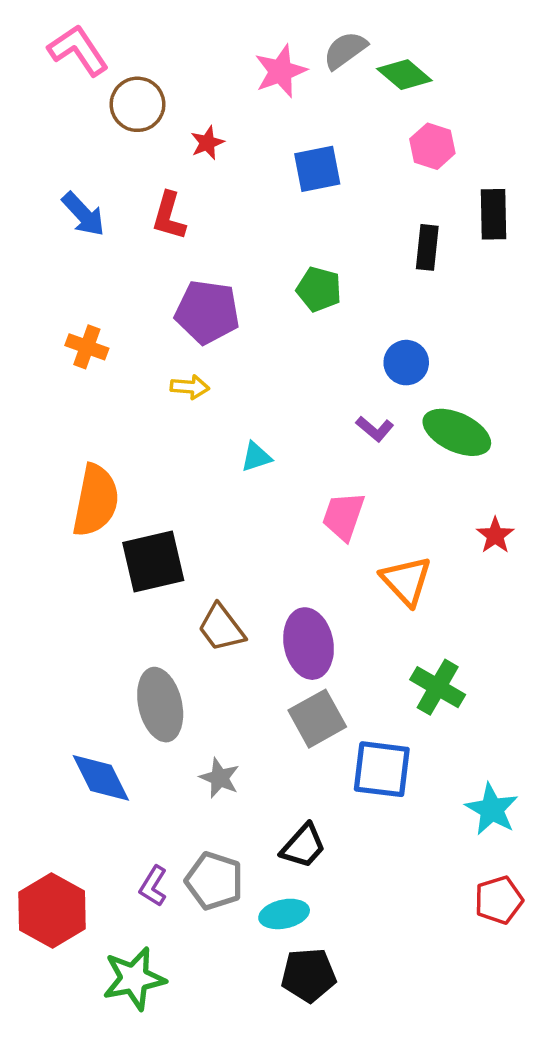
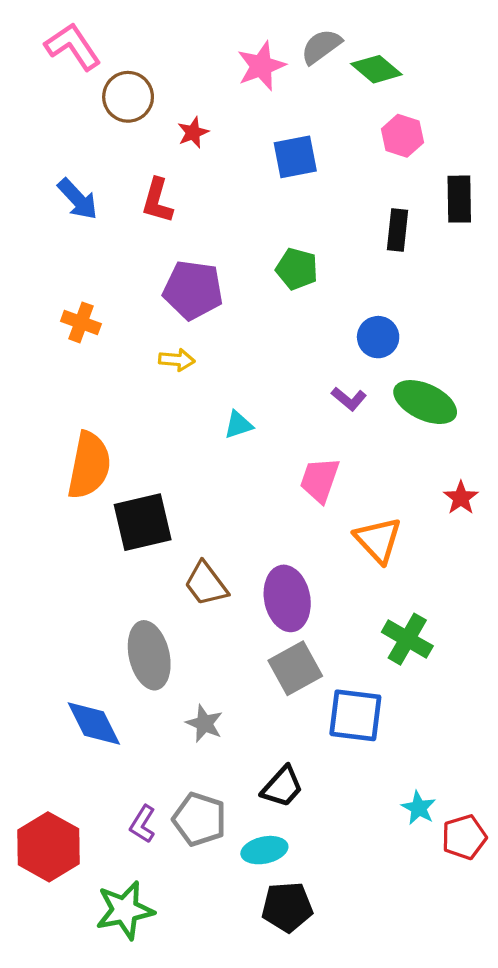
cyan star: (492, 809) -> (419, 808), moved, size x0.7

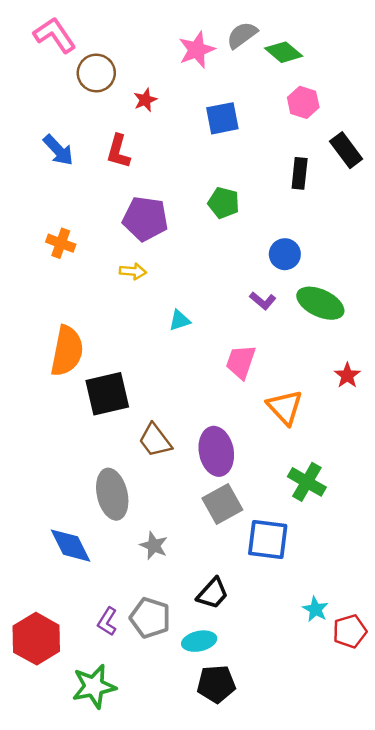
black rectangle: (459, 199) -> (346, 150), turned -36

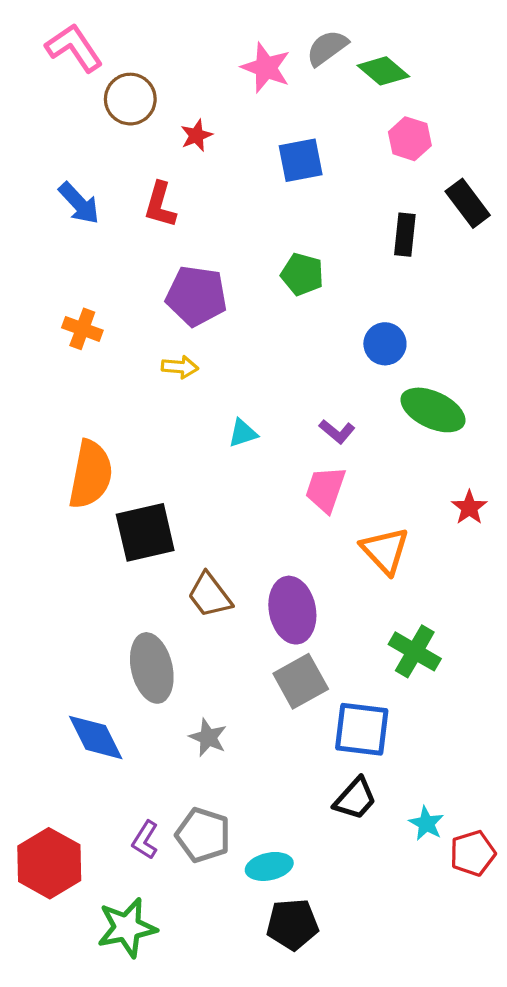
pink star: (197, 50) -> (266, 68), turned -30
purple L-shape: (263, 301) -> (337, 431), moved
black trapezoid: (213, 593) -> (355, 799), moved

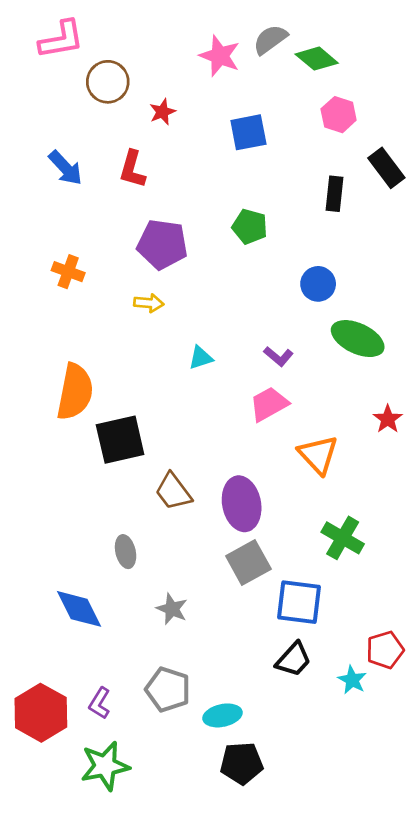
pink L-shape: (74, 48) -> (61, 39), turned 114
pink trapezoid: (325, 489) -> (269, 404), turned 42
gray ellipse: (152, 668) -> (126, 552), size x0.6
purple L-shape: (145, 840) -> (100, 703), moved
red pentagon: (473, 853) -> (385, 650), moved

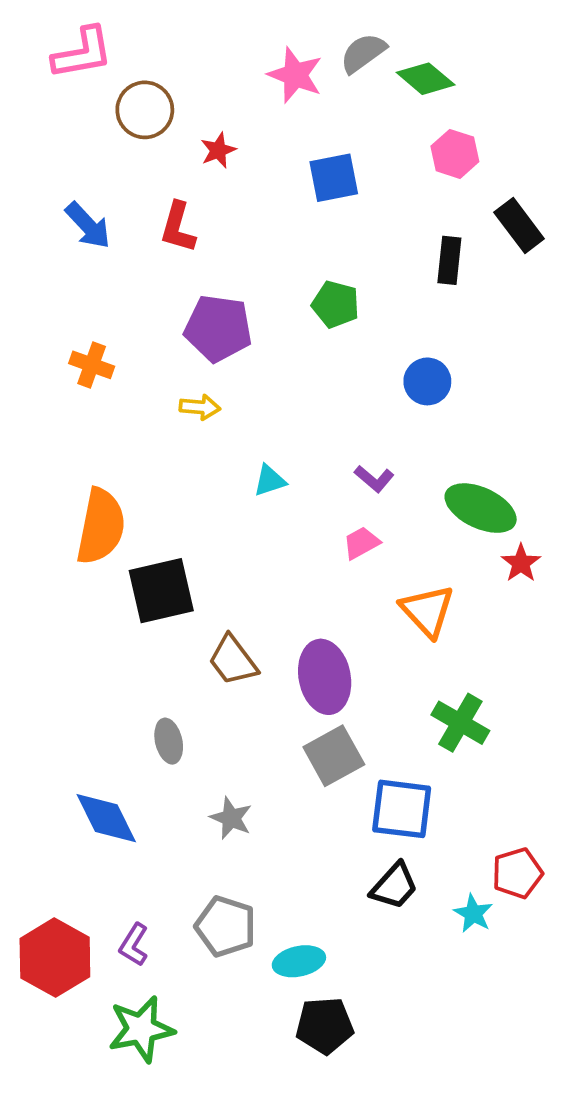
green ellipse: (358, 339) -> (481, 508), moved
pink trapezoid: (269, 404) -> (361, 543), size x0.7

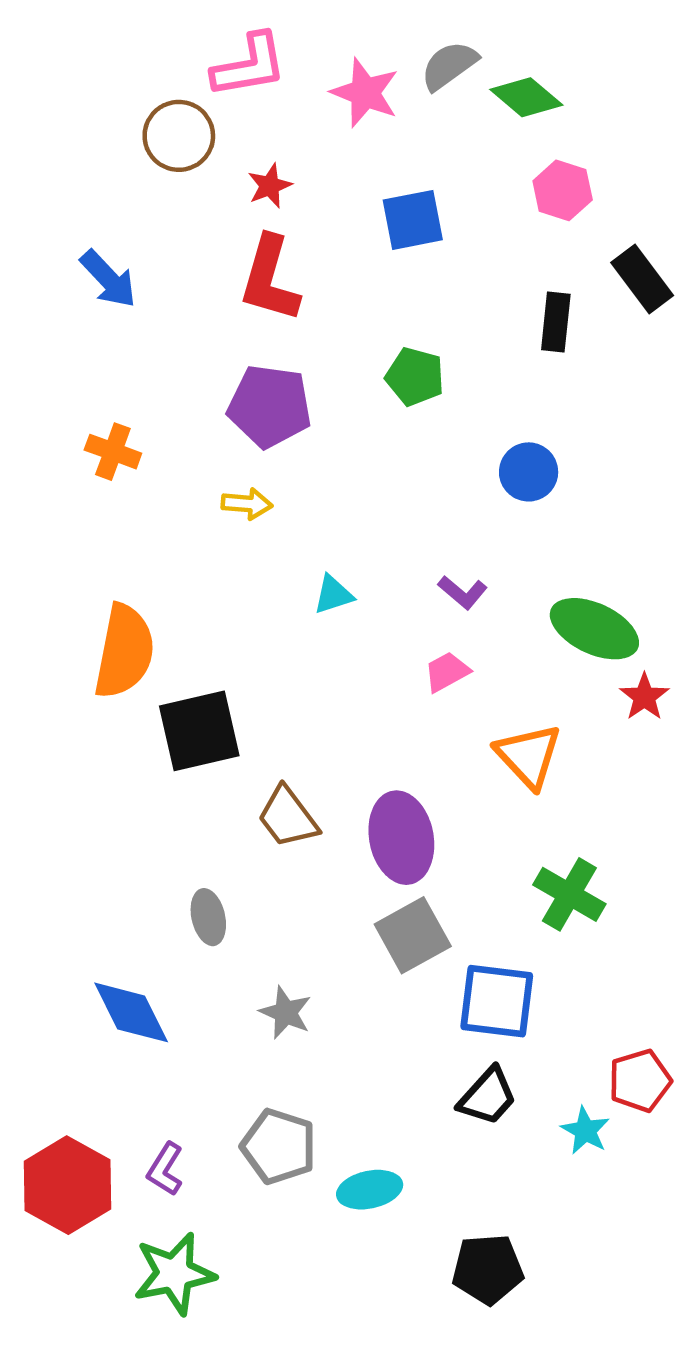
pink L-shape: (82, 53) -> (249, 65), moved
red L-shape: (178, 227) -> (270, 279), moved, size x1.4
black pentagon: (325, 1025) -> (488, 1269), moved

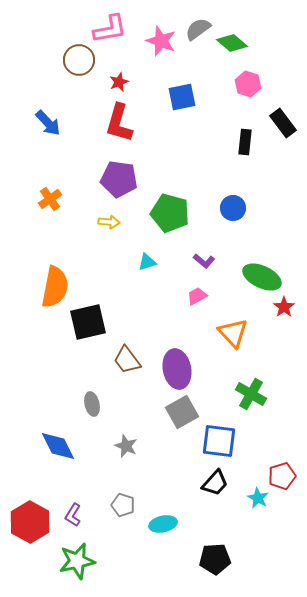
green pentagon: (415, 377) -> (170, 213), moved, size x1.5
orange cross: (113, 452) -> (50, 199), turned 35
gray pentagon: (279, 1146) -> (123, 505), size x0.7

